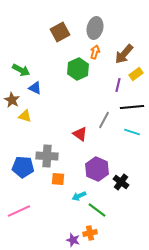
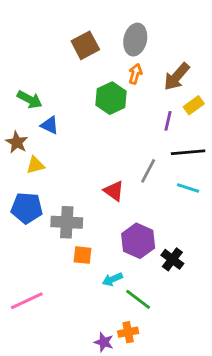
yellow triangle: (25, 116) -> (35, 165), turned -32
blue pentagon: (23, 167) -> (27, 208), moved

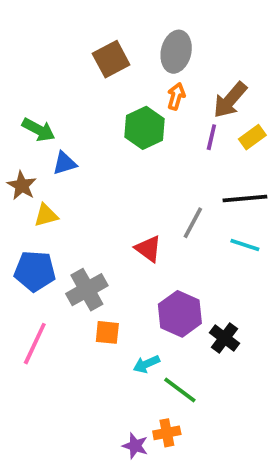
purple line: (168, 121) -> (211, 137), moved
blue triangle: (50, 125) -> (65, 163), turned -42
gray cross: (67, 222) -> (87, 290), turned -32
pink line: (27, 301) -> (35, 344), moved, turned -40

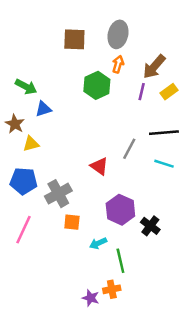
brown square: (111, 59) -> (74, 39), turned 30
green line: (180, 390) -> (120, 261), turned 40

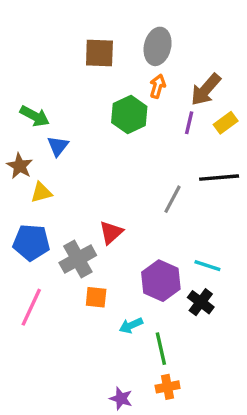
blue triangle: (43, 109) -> (58, 146), turned -35
cyan line: (164, 164) -> (207, 266), moved
red triangle: (99, 166) -> (111, 232), moved, turned 42
orange cross: (112, 289) -> (168, 387), moved

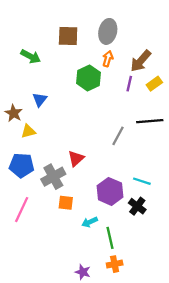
green arrow: (35, 116) -> (31, 56), moved

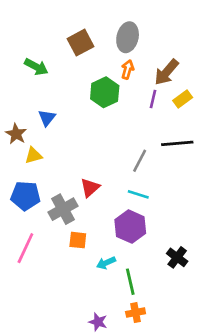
brown square: (68, 36) -> (81, 43), turned -30
cyan line: (142, 181) -> (138, 194), moved
black cross: (137, 206) -> (177, 257), moved

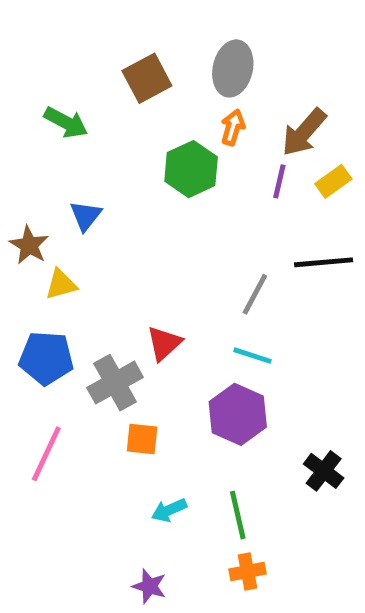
cyan arrow: (106, 263) -> (169, 510), moved
purple star: (98, 322) -> (149, 586), moved

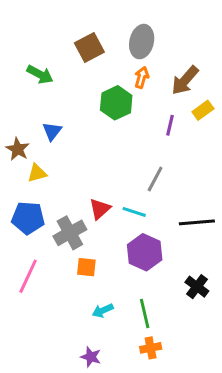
purple line: (279, 181) -> (170, 125), moved
black line: (324, 262) -> (197, 222), moved
cyan line: (252, 356) -> (134, 212), moved

